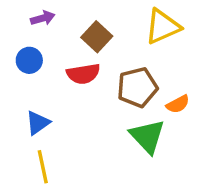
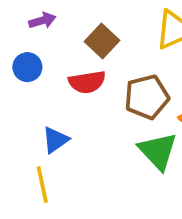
blue triangle: (38, 123) -> (55, 140), moved

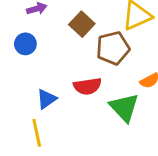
red semicircle: (87, 82) -> (87, 86), moved
brown pentagon: (147, 97) -> (113, 48), moved

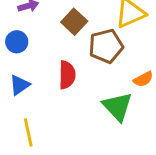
red semicircle: (87, 86) -> (67, 75), moved, turned -80
blue triangle: (47, 99) -> (20, 85), moved

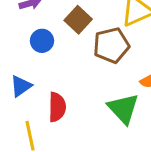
blue circle: (17, 42) -> (42, 41), moved
red semicircle: (67, 75) -> (57, 107), moved

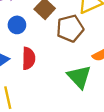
red semicircle: (57, 107) -> (29, 58), moved

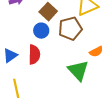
blue circle: (17, 25) -> (41, 31), moved

